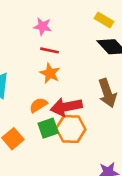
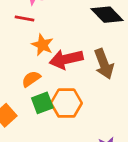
red line: (50, 50) -> (24, 19), moved
red arrow: (66, 107) -> (66, 59), moved

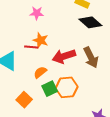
red line: (24, 19) -> (31, 47), moved
orange star: (42, 45) -> (41, 40), moved

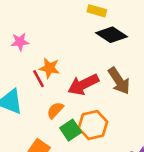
pink star: (37, 13) -> (20, 42), moved
red line: (31, 47) -> (39, 79), turned 64

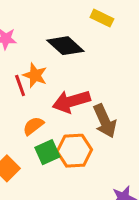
black diamond: (111, 35) -> (65, 46), moved
brown arrow: (119, 81) -> (105, 121), moved

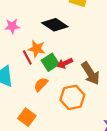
red arrow: (71, 101) -> (65, 63), size x0.6
green square: (47, 152) -> (50, 62), moved

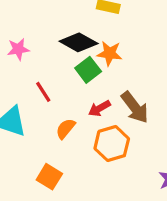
orange star: (37, 49) -> (110, 53), moved
green square: (50, 62) -> (88, 70), moved
red arrow: (65, 63) -> (99, 108), moved

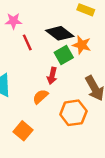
pink star: (18, 49) -> (13, 21), moved
red line: (43, 92) -> (27, 42), moved
red arrow: (99, 108) -> (52, 76), moved, turned -56

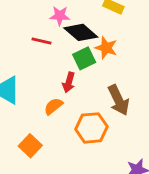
pink star: (13, 21) -> (60, 16), moved
red line: (27, 42) -> (42, 41), turned -56

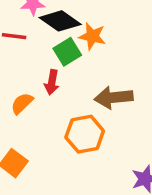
brown arrow: (118, 100) -> (114, 97), turned 116
orange semicircle: (53, 106) -> (22, 103), moved

